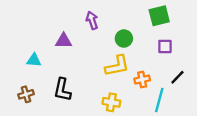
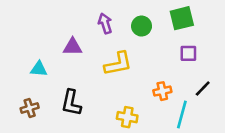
green circle: (124, 39) -> (142, 26), moved
yellow L-shape: (117, 66) -> (118, 64), moved

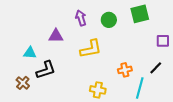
purple square: (188, 53) -> (163, 41), moved
black L-shape: (71, 103) -> (46, 70), moved, turned -120
brown cross: (30, 108) -> (23, 83), turned -32

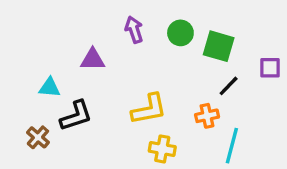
green square: (140, 14) -> (219, 46), moved, turned 30
yellow L-shape: (91, 49) -> (149, 109), moved
black line: (156, 68) -> (229, 86), moved

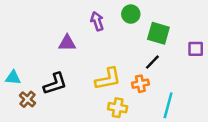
green circle: (180, 33) -> (131, 14), moved
black line: (229, 86) -> (152, 62), moved
cyan triangle: (50, 88) -> (13, 78), moved
orange cross: (207, 116) -> (140, 84), moved

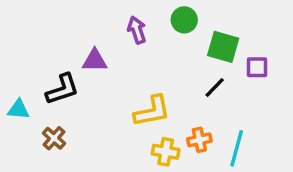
purple square: (196, 49) -> (257, 67), moved
black L-shape: (55, 84) -> (62, 89), moved
orange cross: (140, 84) -> (199, 140), moved
brown cross: (27, 99) -> (54, 138), moved

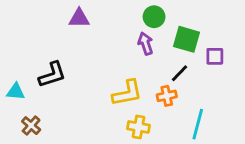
purple arrow: (137, 30) -> (146, 44), moved
purple triangle: (95, 60) -> (79, 18), moved
brown cross: (54, 138) -> (31, 126), moved
orange cross: (199, 140) -> (167, 96), moved

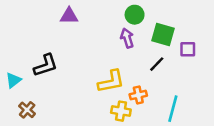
cyan triangle: (16, 92) -> (13, 80), turned -42
orange cross: (167, 96) -> (138, 95), moved

